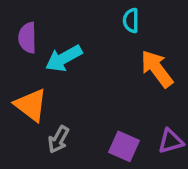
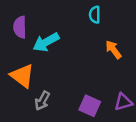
orange arrow: (157, 69) -> (113, 50), size x0.7

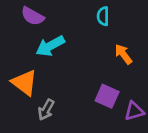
purple semicircle: (20, 27) -> (33, 16), moved, turned -60
purple square: (90, 106) -> (107, 96), moved

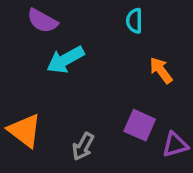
orange triangle: (24, 83) -> (25, 131), moved
gray arrow: (46, 110) -> (83, 146), moved

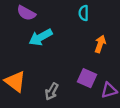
orange arrow: (161, 70) -> (100, 44), turned 56

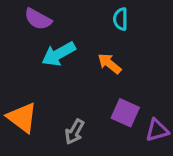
orange arrow: (100, 44) -> (109, 64), moved, turned -70

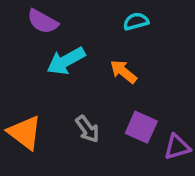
cyan semicircle: (121, 19) -> (136, 21), turned 75
gray arrow: (74, 132) -> (87, 129), moved, turned -65

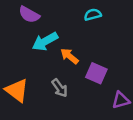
orange arrow: (123, 72) -> (69, 56), moved
purple square: (141, 127) -> (96, 73), moved

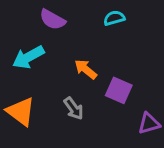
purple semicircle: (29, 15) -> (52, 20), moved
cyan arrow: (45, 41) -> (28, 57), moved

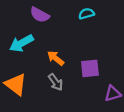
orange arrow: (86, 69) -> (56, 58), moved
purple square: (119, 90) -> (90, 68), turned -30

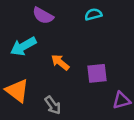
gray arrow: (56, 82) -> (53, 105), moved

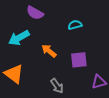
cyan semicircle: (93, 14) -> (75, 25), moved
gray arrow: (53, 105) -> (57, 86), moved

